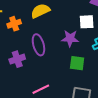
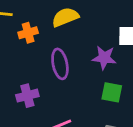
purple cross: (17, 59) -> (27, 96), moved

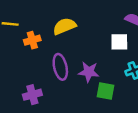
purple star: (104, 58) -> (89, 72), moved

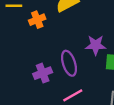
purple ellipse: (60, 67) -> (69, 63), moved

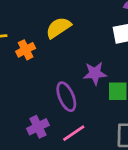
purple cross: (43, 73) -> (38, 127), moved

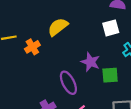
purple star: (95, 73) -> (90, 62), turned 30

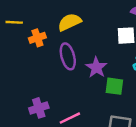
purple ellipse: (68, 83) -> (68, 56), moved

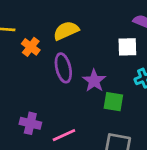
orange cross: (37, 38) -> (31, 47), turned -35
purple cross: (39, 108) -> (30, 123), turned 30

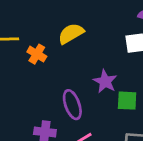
purple ellipse: (63, 68) -> (72, 105), moved

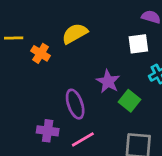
green square: (127, 101) -> (129, 101), turned 35

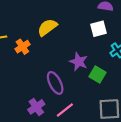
orange cross: (41, 53) -> (22, 47), turned 32
purple cross: (48, 131) -> (36, 107), turned -35

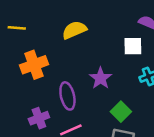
orange cross: (22, 47) -> (34, 65), moved, size x1.5
green square: (98, 75) -> (121, 112), moved

